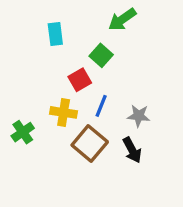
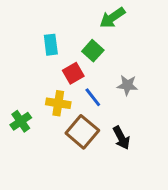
cyan rectangle: (55, 34) -> (51, 45), moved
blue line: (101, 106) -> (93, 97), turned -60
gray star: (139, 116) -> (127, 85), moved

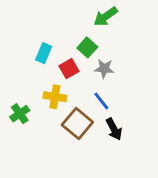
cyan rectangle: (51, 45) -> (44, 53), moved, turned 30
gray star: (127, 85) -> (104, 69), moved
blue line: (93, 97) -> (101, 101), moved

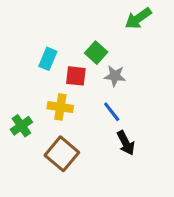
green arrow: (106, 17) -> (138, 18), moved
red square: (69, 69) -> (76, 76), turned 36
brown square: (77, 123) -> (62, 154), moved

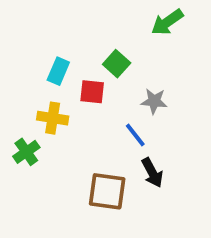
gray star: (115, 76) -> (154, 101), moved
yellow cross: (60, 107) -> (53, 118), moved
brown square: (62, 154) -> (107, 191), moved, turned -32

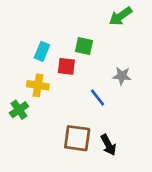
green square: (117, 64) -> (84, 46), turned -30
gray star: (154, 101) -> (122, 76), moved
black arrow: (152, 173) -> (108, 145), moved

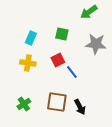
red square: (66, 66) -> (58, 60), moved, turned -32
gray star: (122, 76) -> (96, 44), moved, size x1.5
green cross: (19, 110) -> (24, 104), moved

